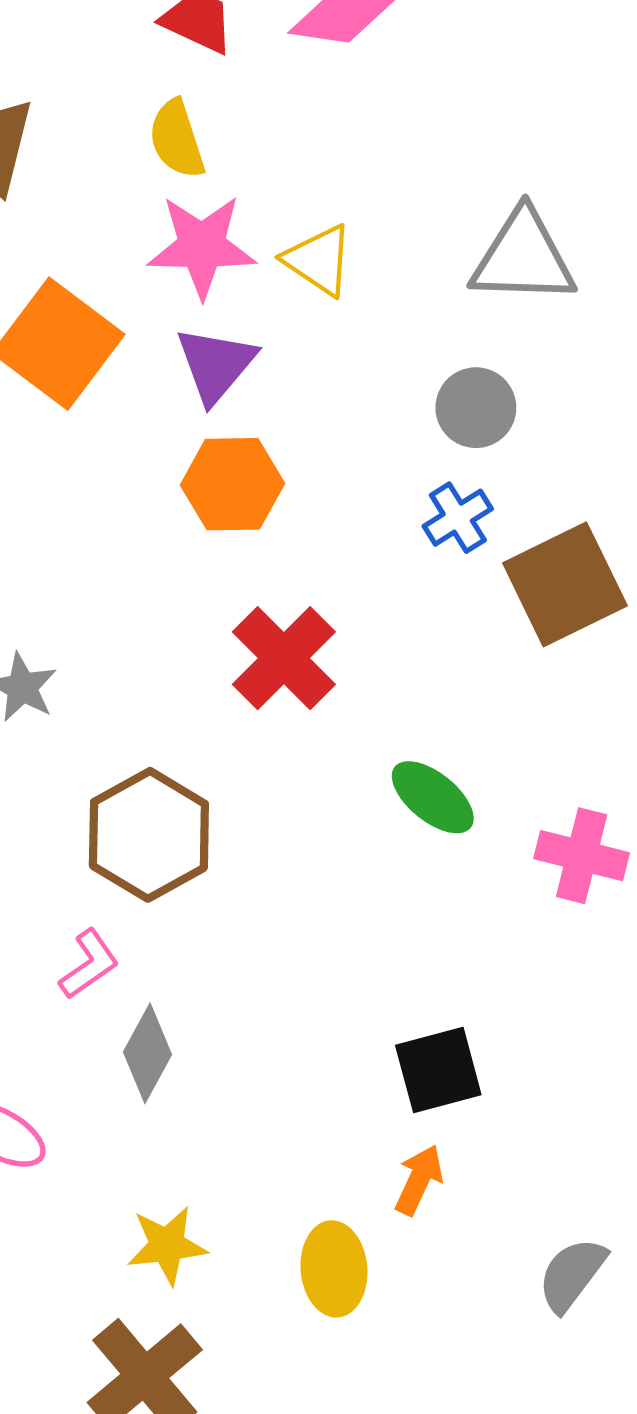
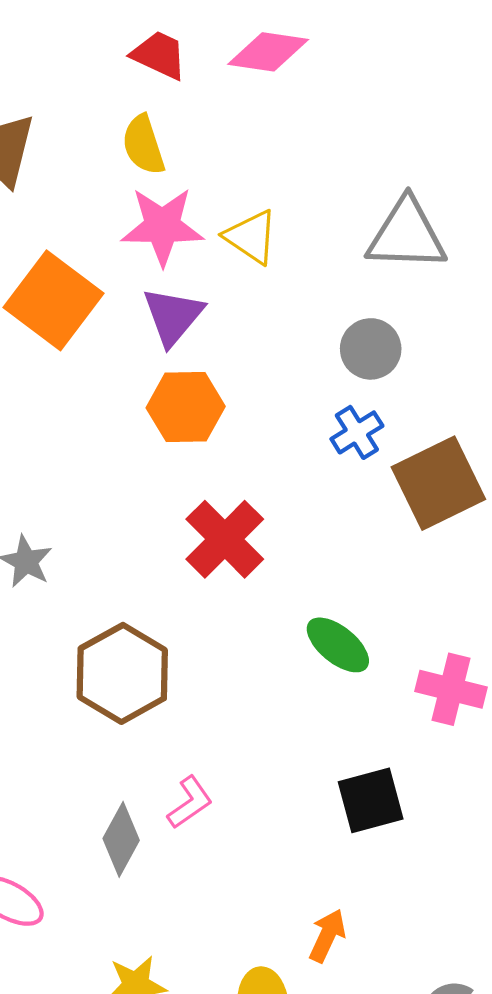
pink L-shape: (89, 964) -> (190, 802), moved
black square: (438, 1070) -> (371, 800), moved

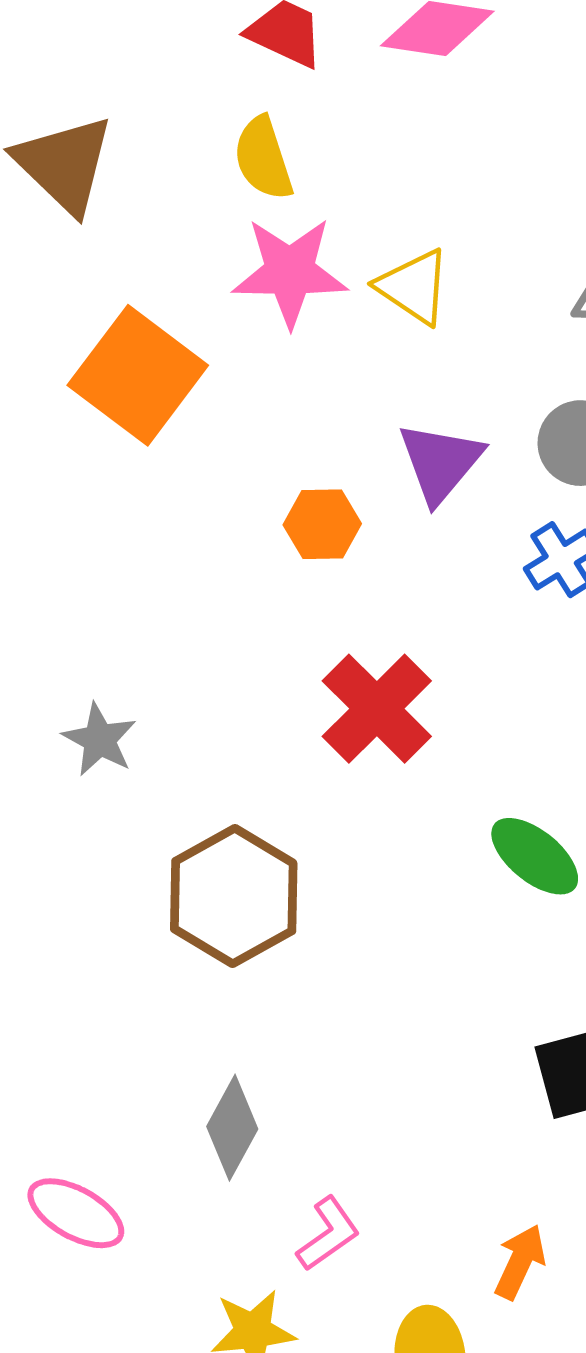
purple triangle: (173, 316) -> (440, 462), moved
orange hexagon: (186, 407) -> (322, 524), size x0.7
pink L-shape: (190, 802) -> (328, 1234), moved

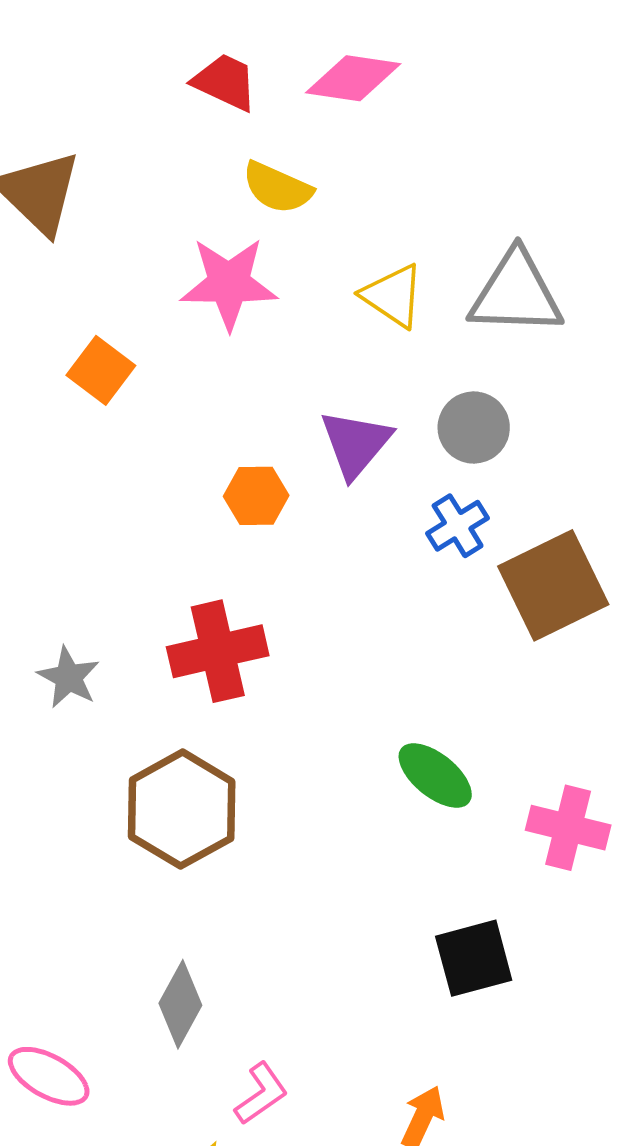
yellow semicircle: (263, 158) -> (277, 188), moved, turned -48
yellow triangle: (414, 287) -> (393, 296), moved
orange square: (138, 375) -> (101, 370), size x0.6
red cross: (377, 709) -> (218, 651), moved, turned 32

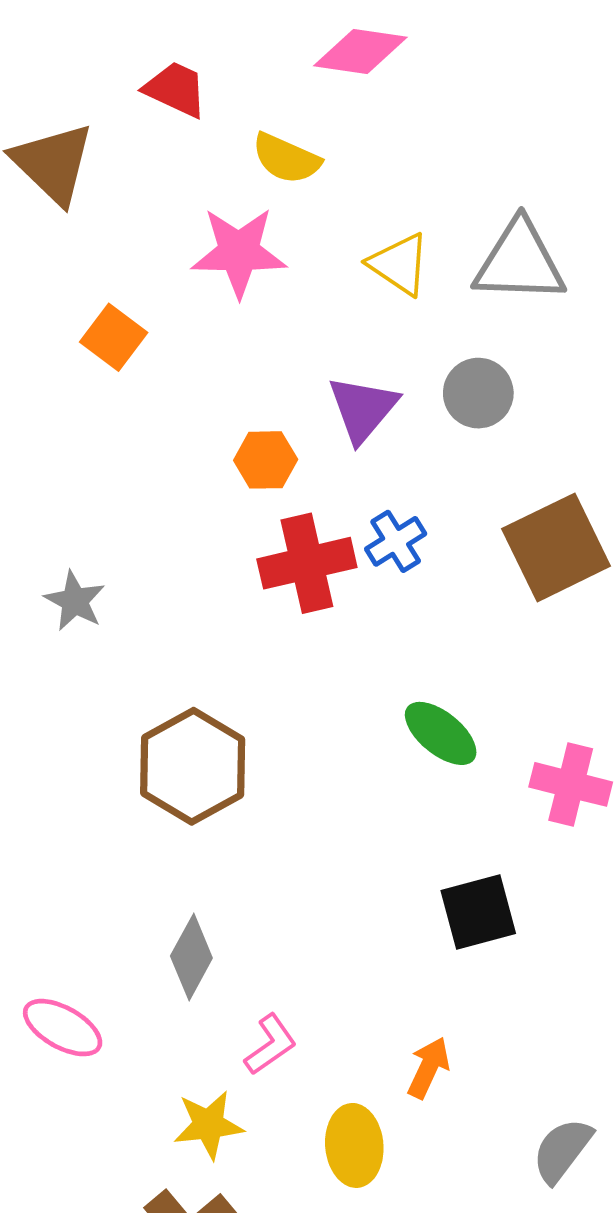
red trapezoid: (225, 82) -> (176, 89), moved
blue cross: (458, 526) -> (396, 541), moved
red cross: (218, 651) -> (307, 563), moved
gray star: (69, 677) -> (75, 601), moved

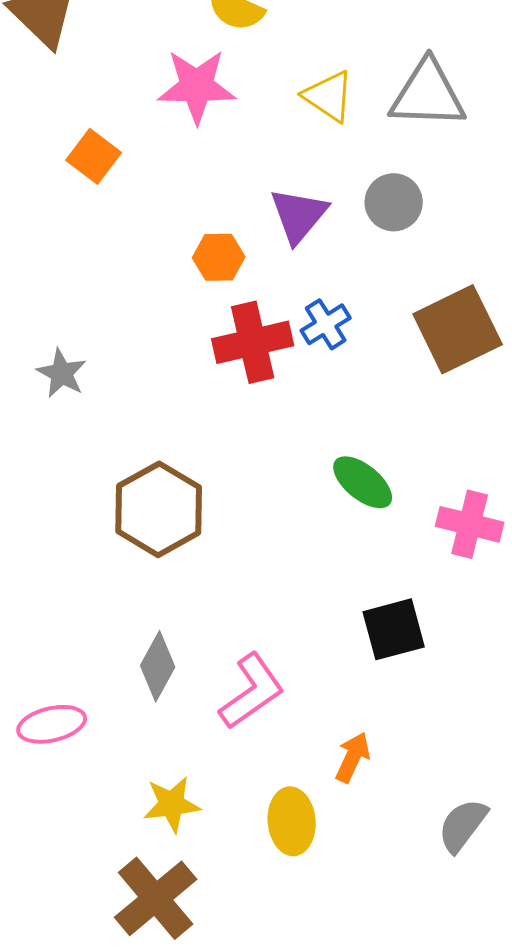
pink ellipse: (63, 1028) -> (52, 724), turned -42
pink L-shape: (270, 1045) -> (252, 691), moved, size x1.5

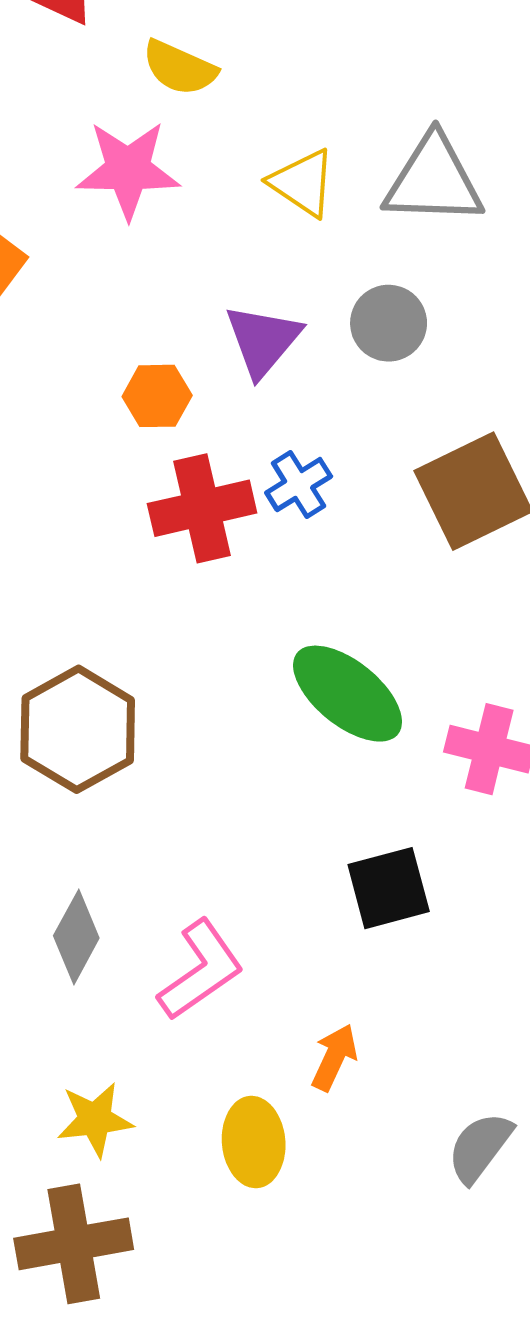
green ellipse: (363, 482) -> (348, 694), size x1.4
brown cross: (156, 898) -> (74, 1244), turned 30

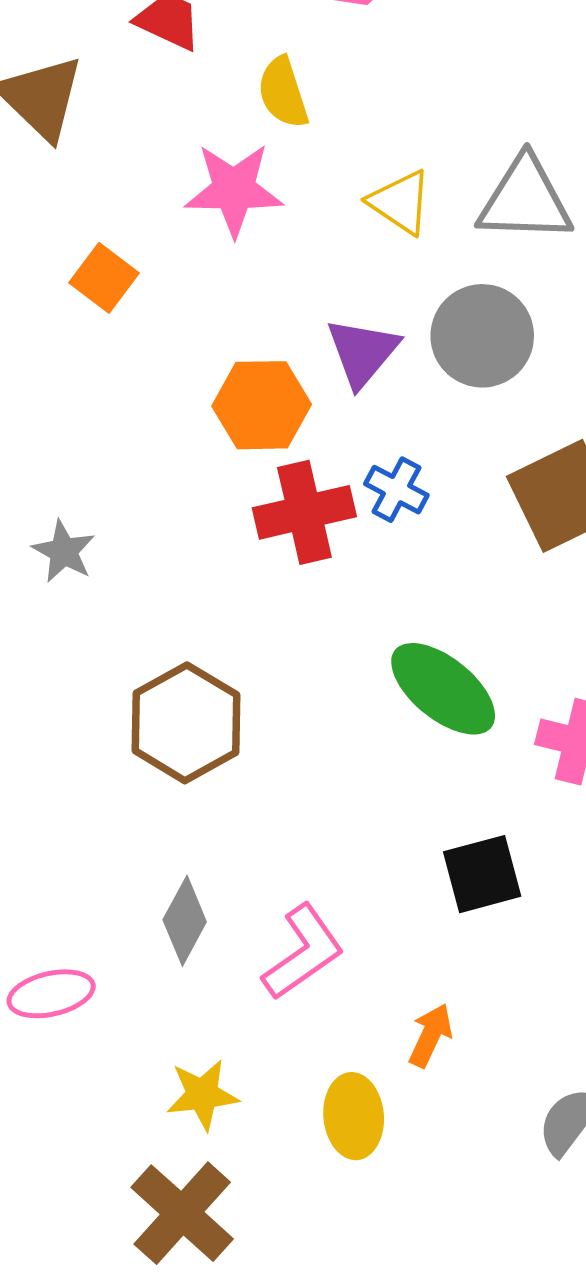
yellow semicircle: (180, 68) -> (283, 93), turned 48
gray circle: (389, 323) -> (482, 336), size x1.4
orange hexagon: (157, 396) -> (262, 405), size x1.5
blue cross: (299, 485) -> (396, 490), turned -30
brown cross: (74, 1244) -> (182, 1213), turned -38

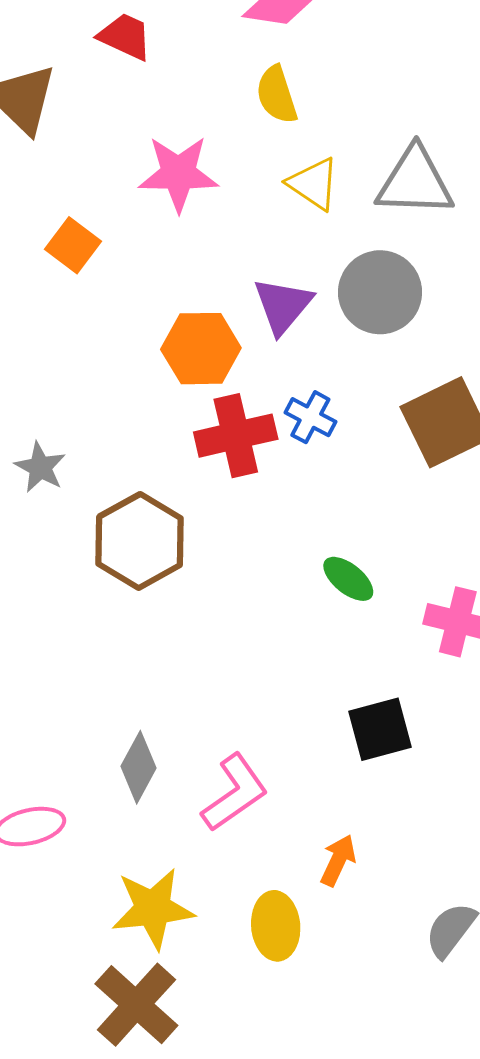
yellow semicircle: (283, 93) -> (277, 95), moved
green ellipse: (443, 689) -> (348, 579), size x0.6
brown hexagon: (186, 723) -> (140, 541), moved
yellow star: (202, 1095) -> (153, 908), size x1.4

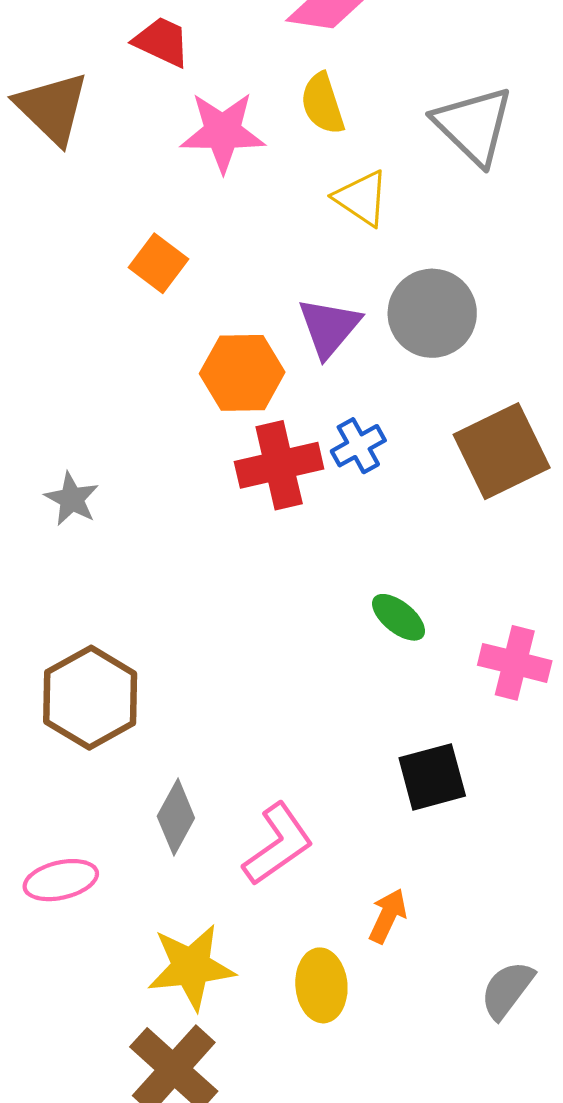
pink star: (178, 174) -> (223, 132), moved
gray triangle: (415, 182) -> (473, 125), moved, turned 42
orange square: (73, 245) -> (159, 263), moved
blue cross: (310, 417) -> (358, 446), turned 33
brown hexagon: (140, 541) -> (90, 698), moved

